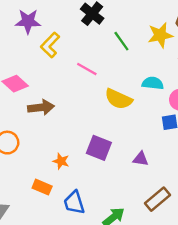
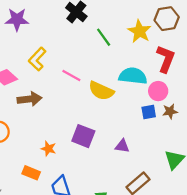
yellow star: (160, 35) -> (140, 31), turned -30
yellow L-shape: (50, 45) -> (37, 59), moved
pink line: (87, 69) -> (71, 76), moved
cyan semicircle: (153, 83) -> (133, 76), size x1.4

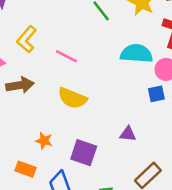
yellow semicircle: (101, 91) -> (72, 98), moved
purple square: (83, 136) -> (84, 153), moved

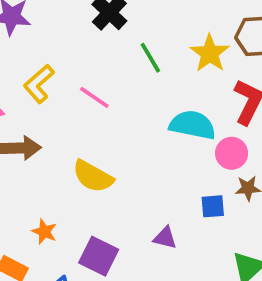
pink line: (66, 56) -> (94, 97), moved
blue square: (156, 94) -> (213, 206), moved

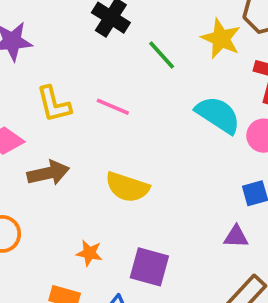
yellow L-shape: (39, 84) -> (54, 104), turned -51
cyan semicircle: (192, 125) -> (218, 115), turned 33
purple triangle: (165, 238) -> (236, 237), moved

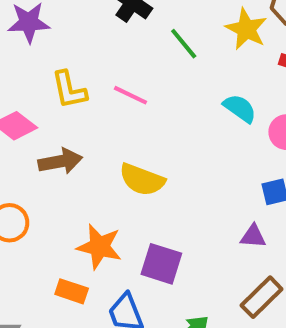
cyan semicircle: (218, 115) -> (240, 108), size x0.7
orange star: (89, 253) -> (99, 247), size x1.6

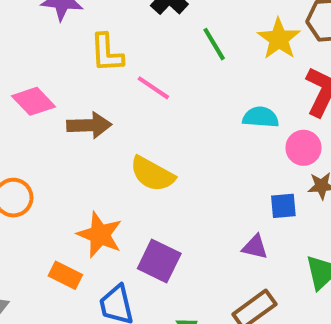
yellow L-shape: (69, 90) -> (107, 53), moved
cyan semicircle: (240, 108) -> (261, 117), turned -40
brown arrow: (60, 161) -> (89, 125), moved

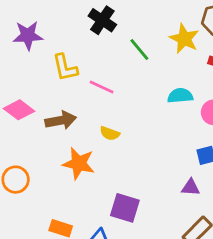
yellow semicircle: (152, 174) -> (110, 133), moved, size x0.6
orange star: (100, 235) -> (79, 163), moved

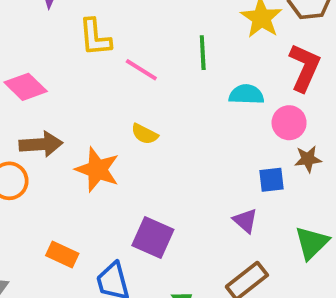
green line: (139, 50) -> (203, 53), moved, turned 30
brown arrow: (61, 120) -> (41, 144), moved
purple triangle: (191, 187) -> (245, 221), turned 30

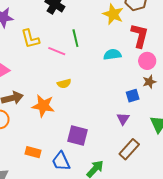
green line: (203, 53) -> (75, 38), moved
pink circle: (289, 123) -> (147, 61), moved
yellow semicircle: (145, 134) -> (64, 84), turned -32
purple triangle: (245, 221) -> (123, 119), turned 32

